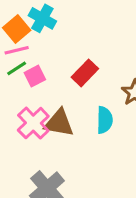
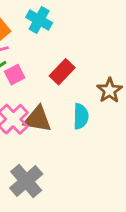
cyan cross: (42, 18) -> (39, 20), moved

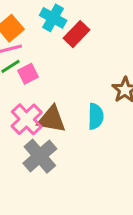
red rectangle: (62, 72) -> (77, 34), moved
gray cross: (26, 181) -> (40, 156), moved

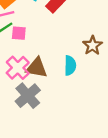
pink square: (28, 74) -> (19, 33), turned 32

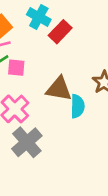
brown triangle: (37, 68) -> (59, 89), moved

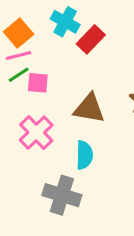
cyan semicircle: (77, 106) -> (84, 155), moved
gray cross: (27, 142) -> (62, 195), moved, turned -32

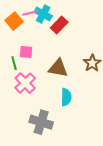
pink line: (19, 55) -> (30, 13), moved
green line: (19, 75) -> (14, 63), moved, turned -72
cyan semicircle: (84, 155) -> (66, 97), moved

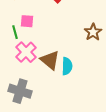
brown triangle: (58, 68) -> (50, 60), moved, turned 30
gray cross: (41, 122) -> (20, 91), moved

